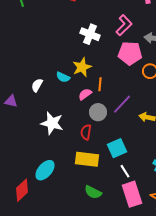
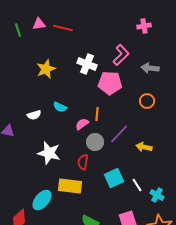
pink pentagon: (130, 53) -> (110, 83), moved
yellow star: (82, 67) -> (46, 69), moved
white semicircle: (37, 85) -> (34, 115), turned -136
yellow rectangle: (87, 159) -> (70, 186), moved
white line: (125, 171) -> (137, 185), moved

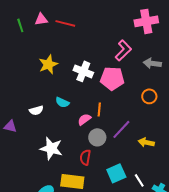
pink cross: (144, 26) -> (146, 21), size x1.6
white cross: (87, 64) -> (83, 71), moved

